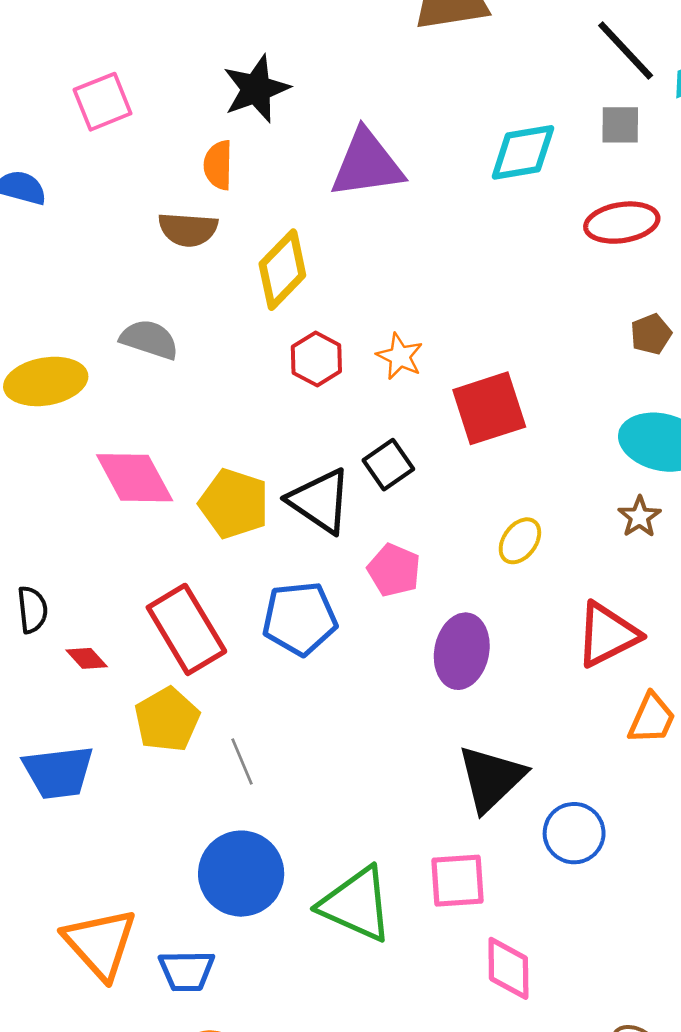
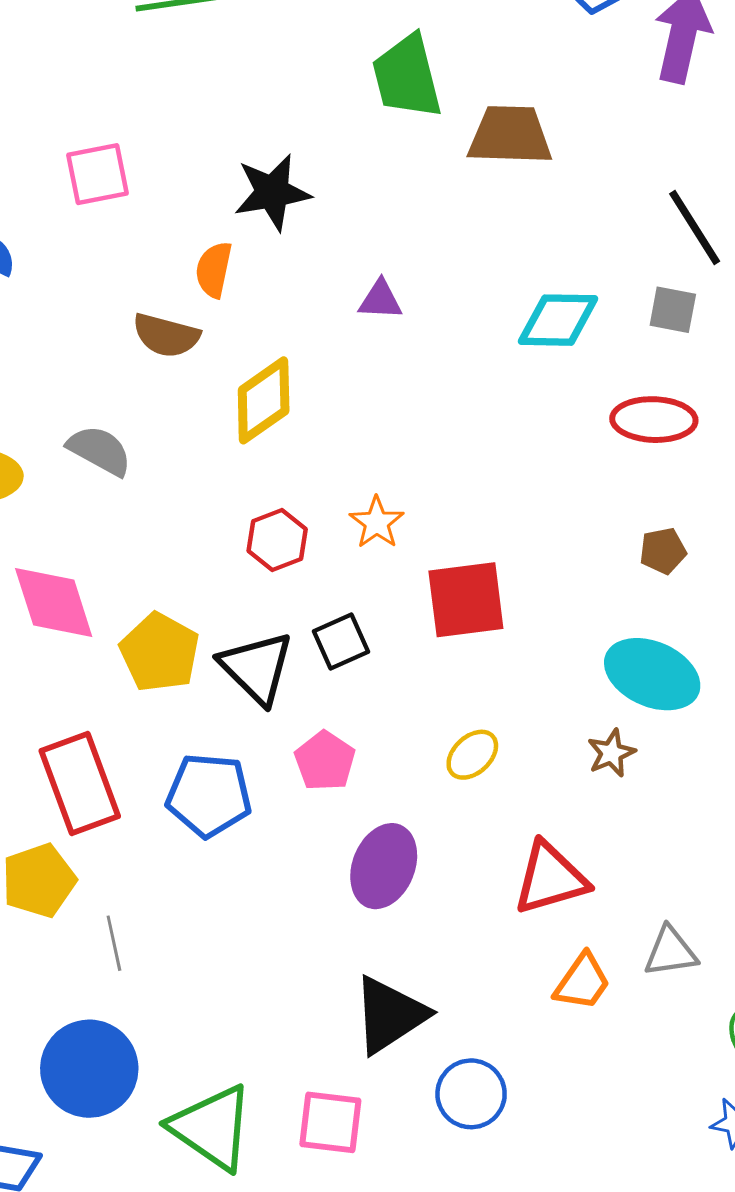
purple triangle: (367, 164) -> (380, 300), size x0.5
red hexagon: (316, 359) -> (277, 540), moved

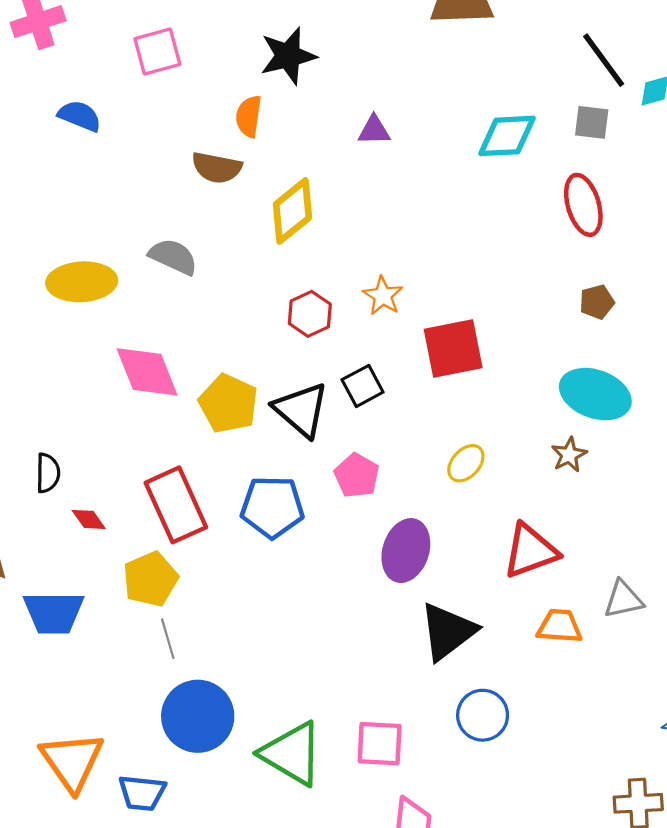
red ellipse: (654, 420) -> (583, 205), turned 76
gray line: (114, 943) -> (168, 639), moved
orange trapezoid: (582, 982) -> (559, 626), turned -117
black triangle: (390, 1015) -> (448, 632), moved

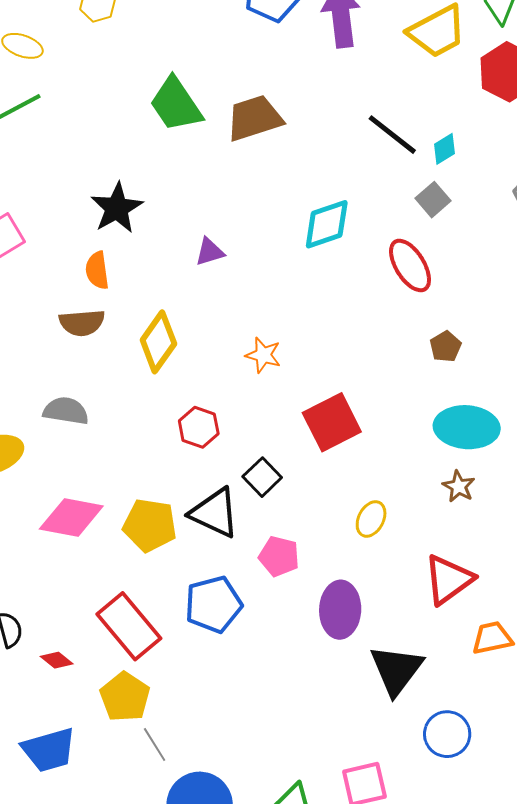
gray square: (592, 122) -> (433, 200), moved, turned -32
orange star: (383, 296) -> (263, 355), moved
pink diamond: (147, 372) -> (71, 517), turned -42

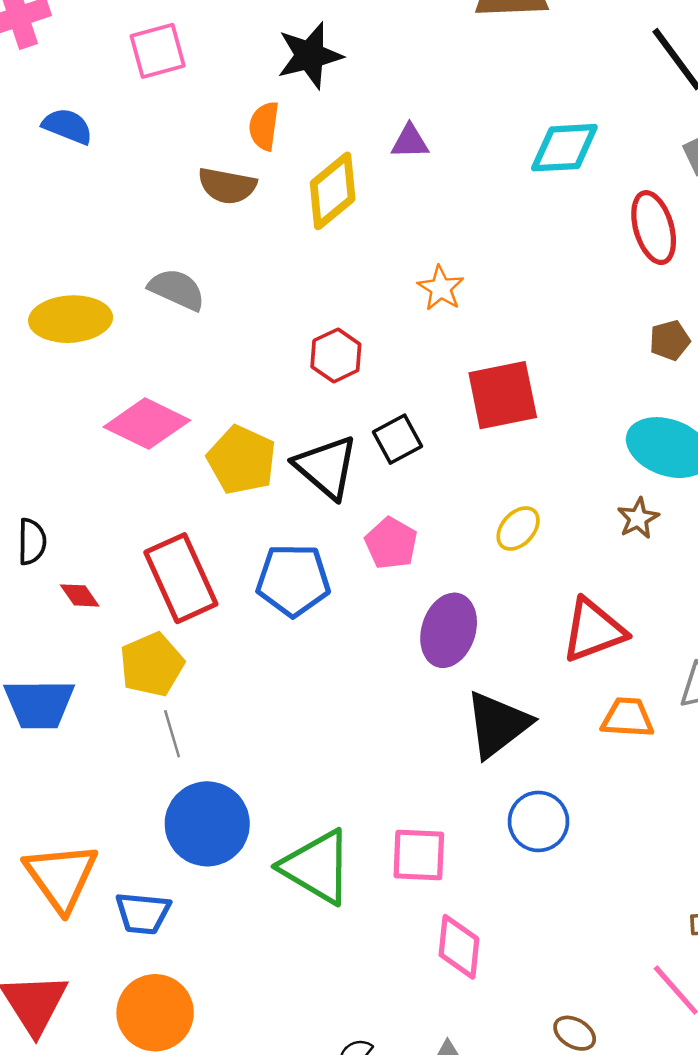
yellow diamond: (158, 342) -> (333, 191), moved

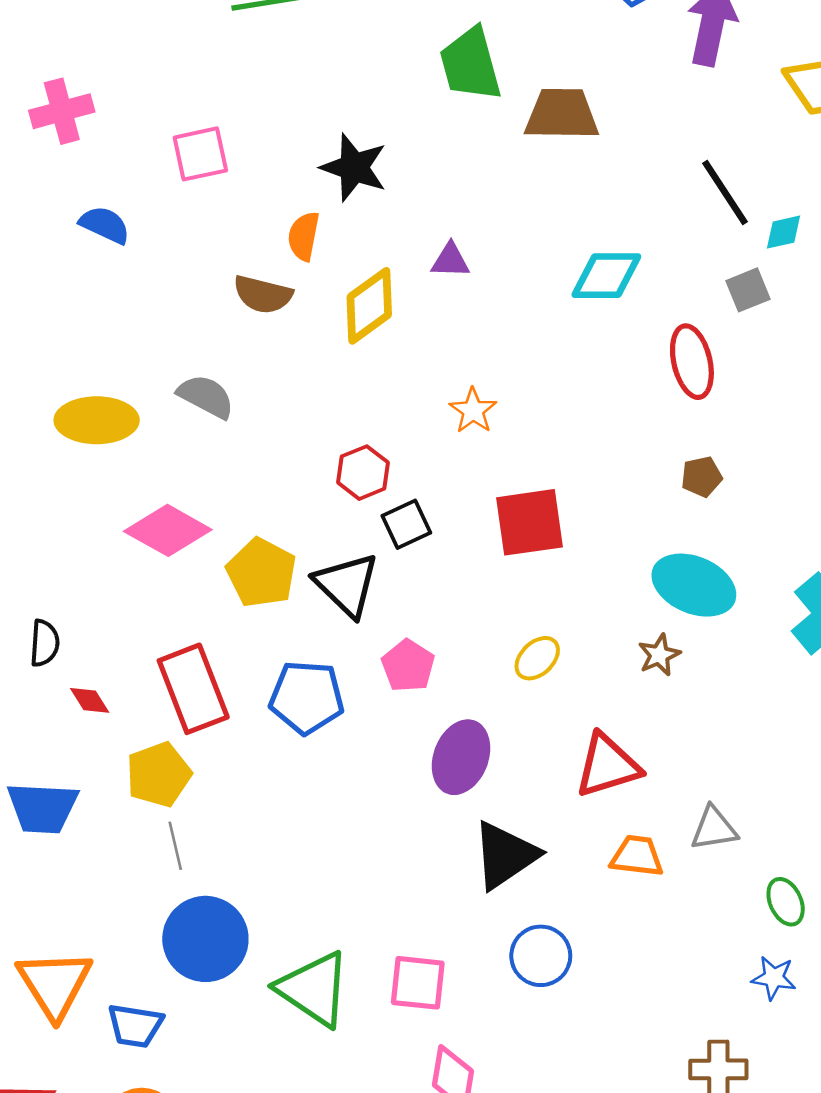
black star: (310, 55) -> (354, 167), turned 30
black square: (398, 439) -> (406, 524), moved

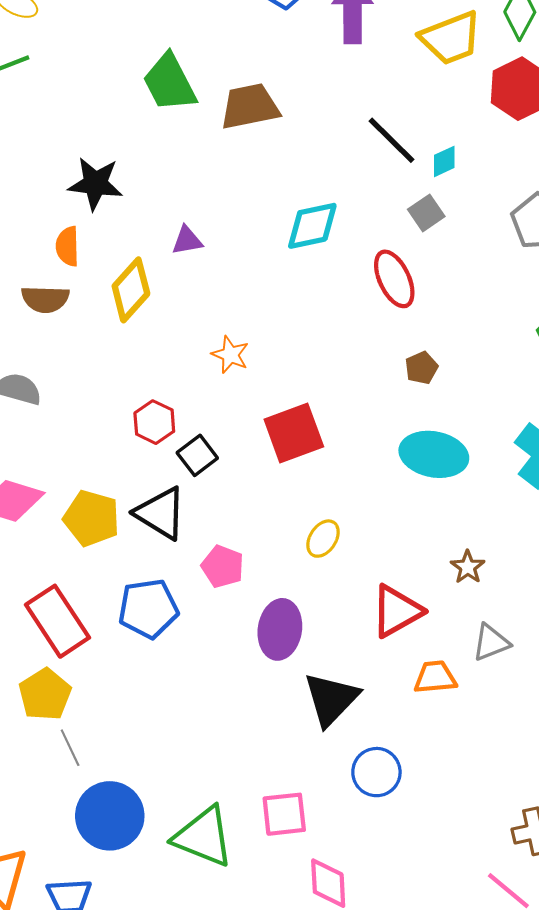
brown star: (659, 655) -> (468, 567), moved

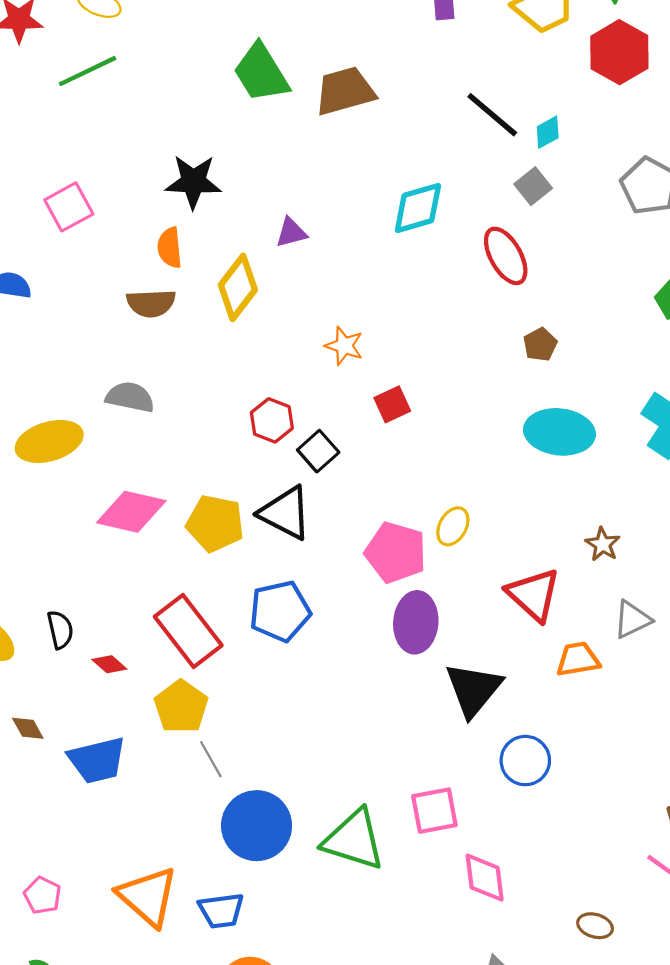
red square: (294, 433) -> (392, 404), moved, size x0.6
pink pentagon: (223, 566) -> (396, 552), moved, size x1.4
red triangle: (397, 611) -> (534, 595), turned -44

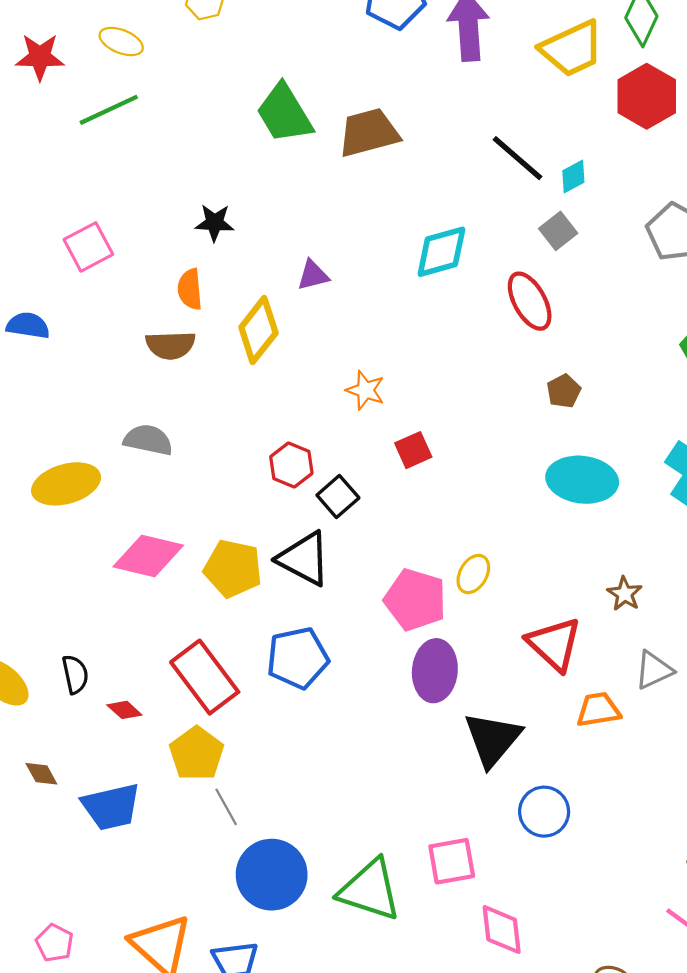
black star: (193, 182) -> (215, 223), size x0.7

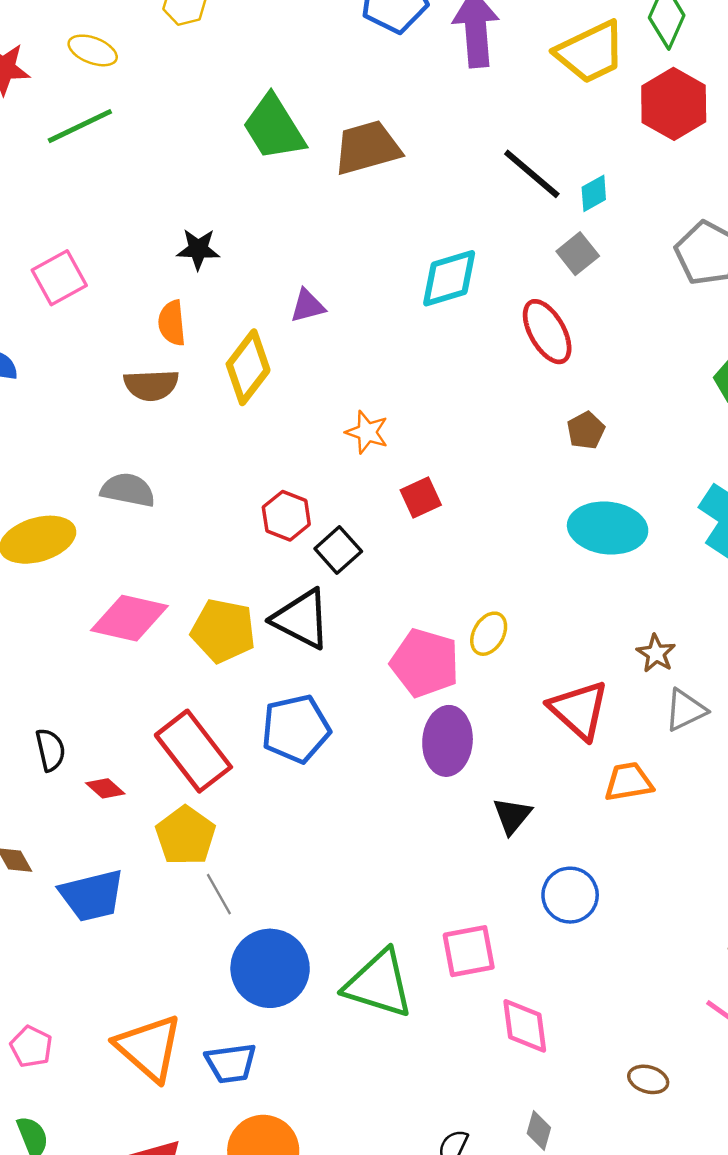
gray triangle: (654, 670) -> (685, 710), moved
black triangle: (493, 739) -> (512, 816), size x0.6

